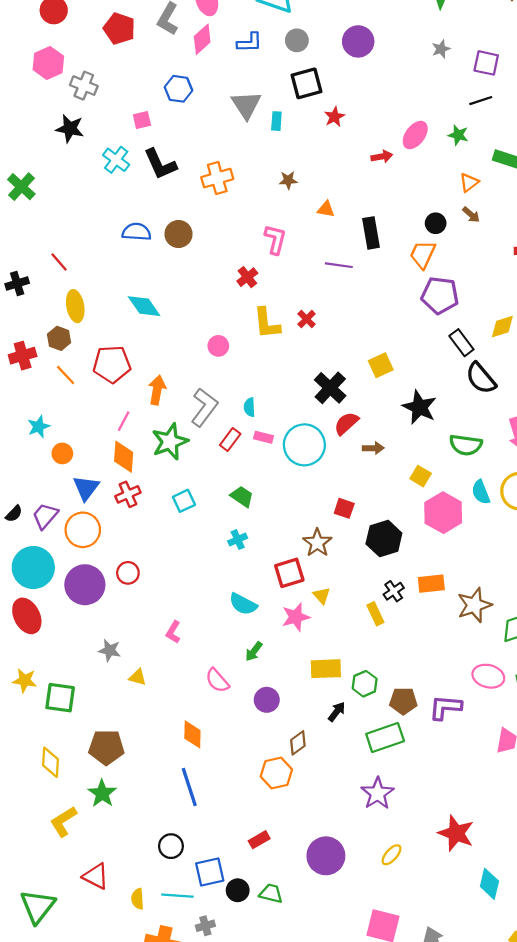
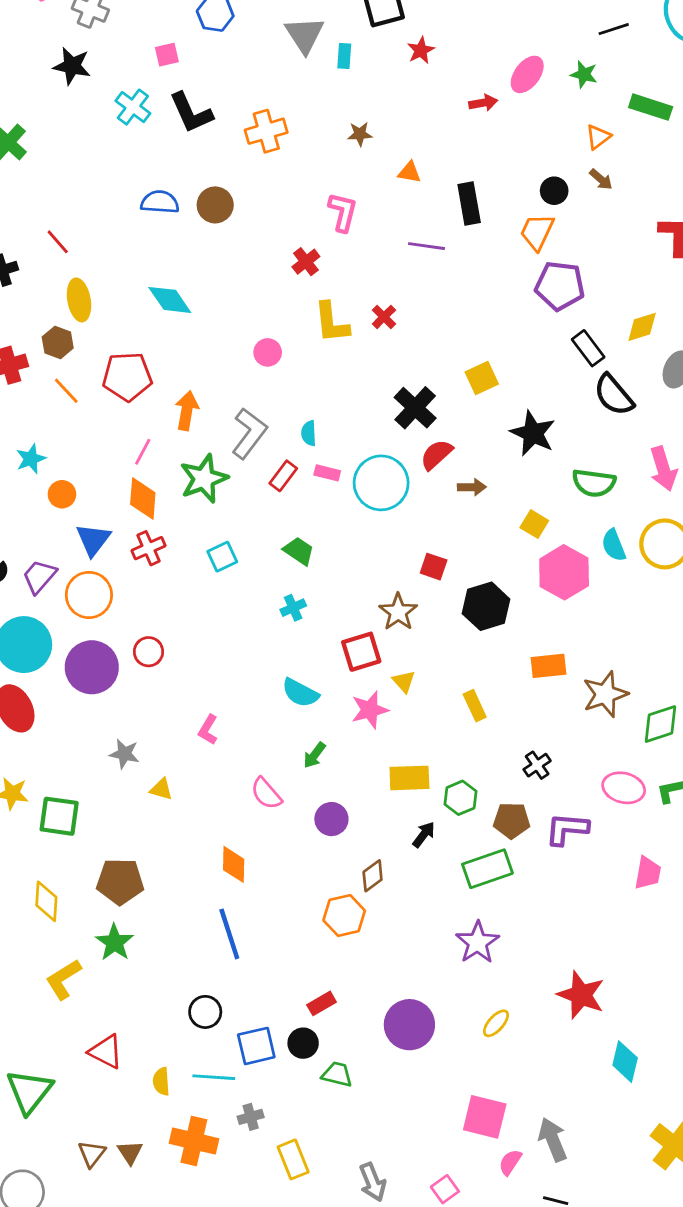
black cross: (394, 591) -> (537, 765), moved
black circle: (238, 890) -> (303, 1043), moved

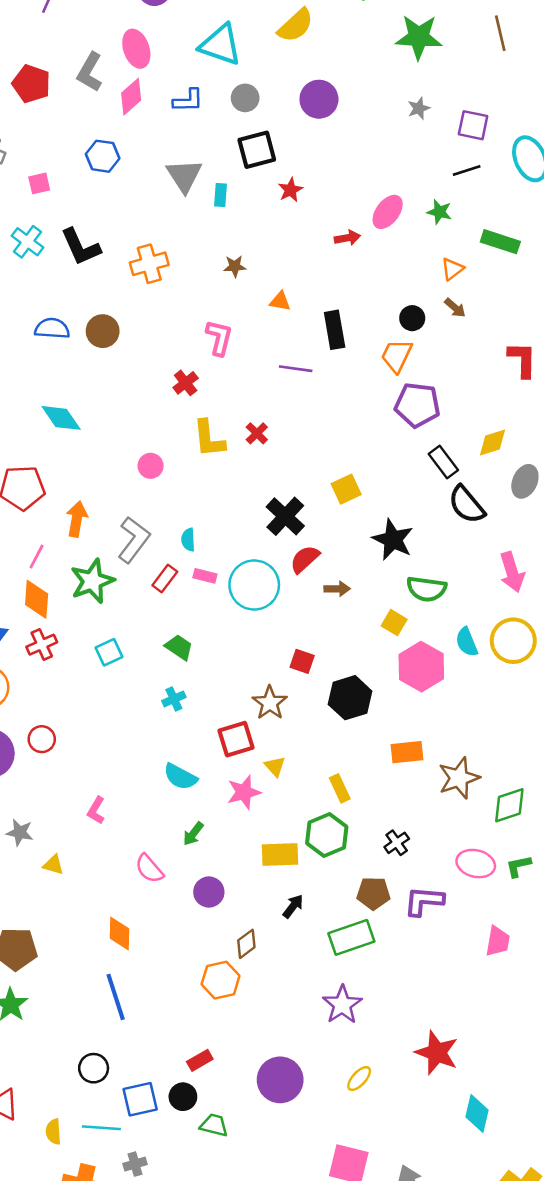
pink square: (167, 55) -> (39, 183), moved
green semicircle: (594, 483) -> (426, 589), moved
green hexagon: (461, 798) -> (327, 835), moved, size x1.4

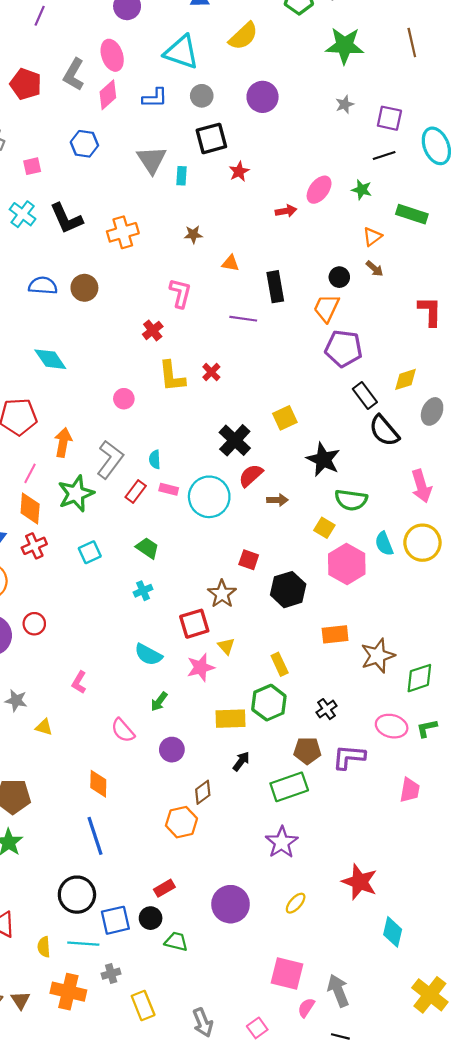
black circle: (94, 1068) -> (77, 895), size x1.5

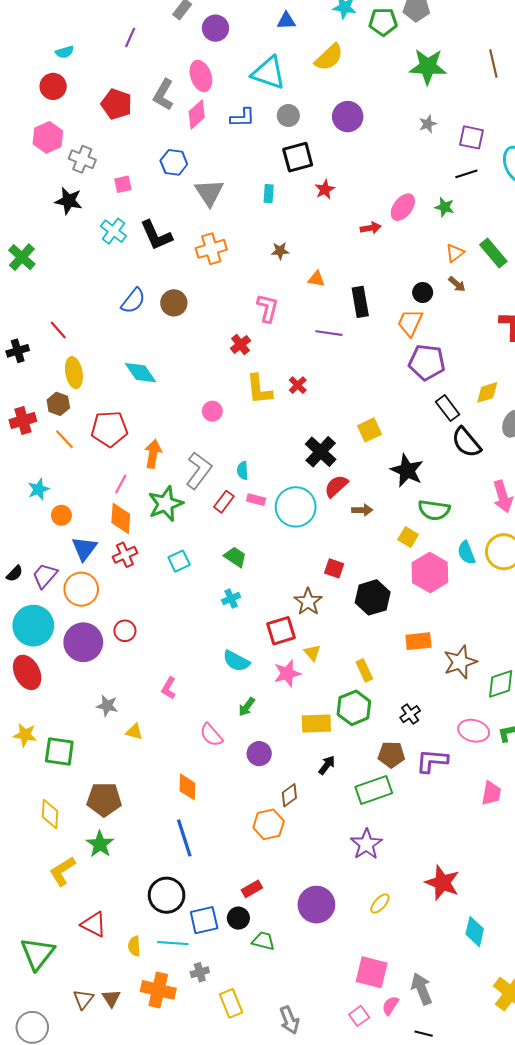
gray triangle: (152, 160) -> (209, 193), moved
green rectangle: (412, 214) -> (493, 253), moved, turned 32
blue semicircle: (43, 286) -> (133, 301), turned 124
pink square: (257, 1028) -> (359, 1016), moved

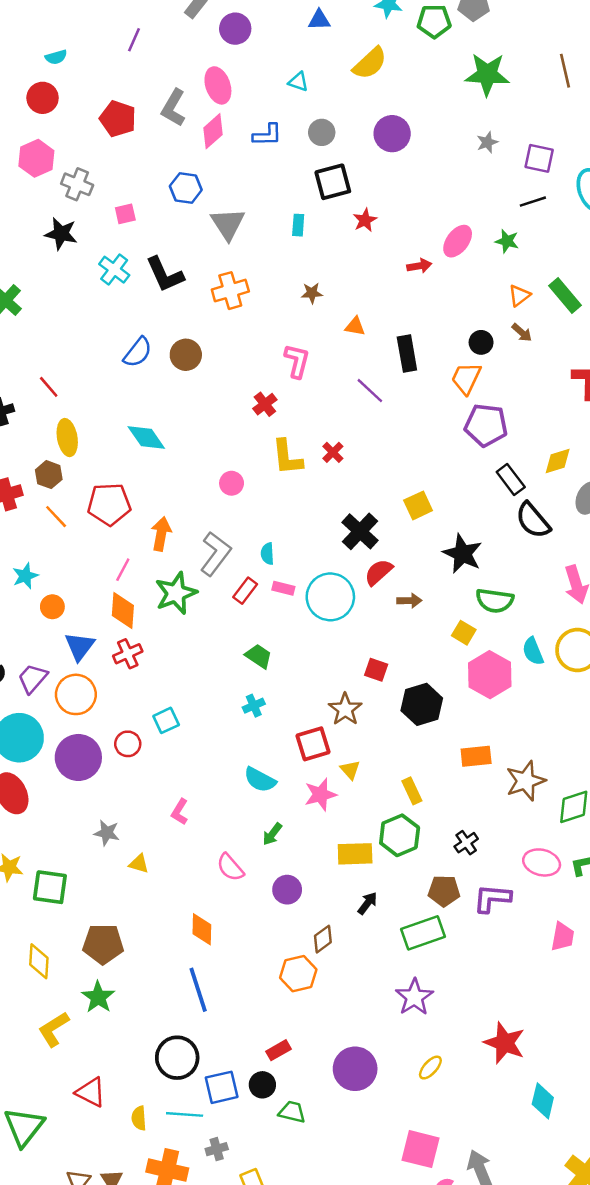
cyan triangle: (269, 73) -> (298, 82), size x0.5
purple line: (329, 333) -> (370, 391), turned 35
cyan square: (179, 561) -> (166, 720), moved

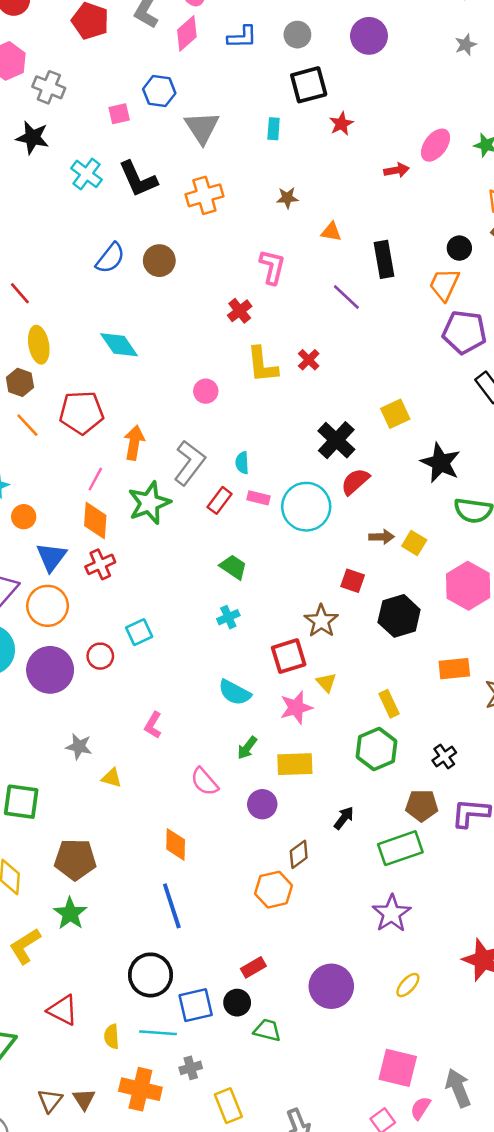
pink square: (125, 214) -> (119, 114), moved
brown arrow: (409, 601) -> (382, 537), moved
yellow square: (464, 633) -> (414, 543), moved
yellow rectangle: (355, 854) -> (295, 764), moved

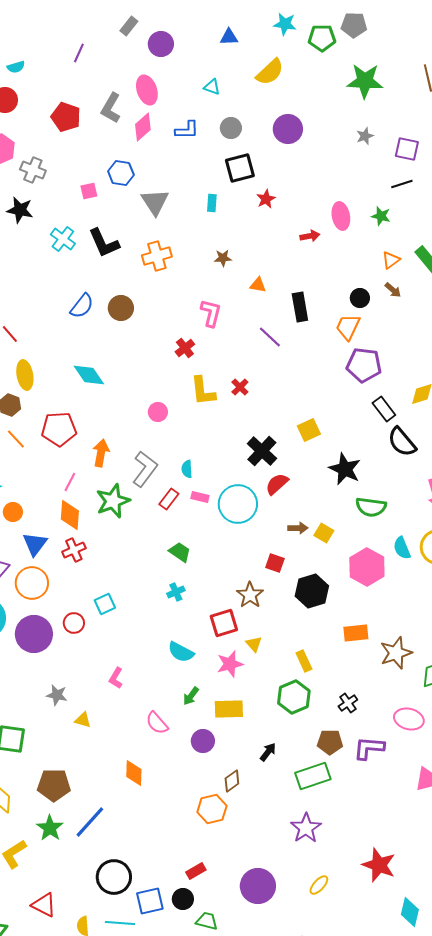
pink ellipse: (436, 145) -> (341, 216), turned -48
blue line: (172, 906) -> (90, 822), moved, turned 60

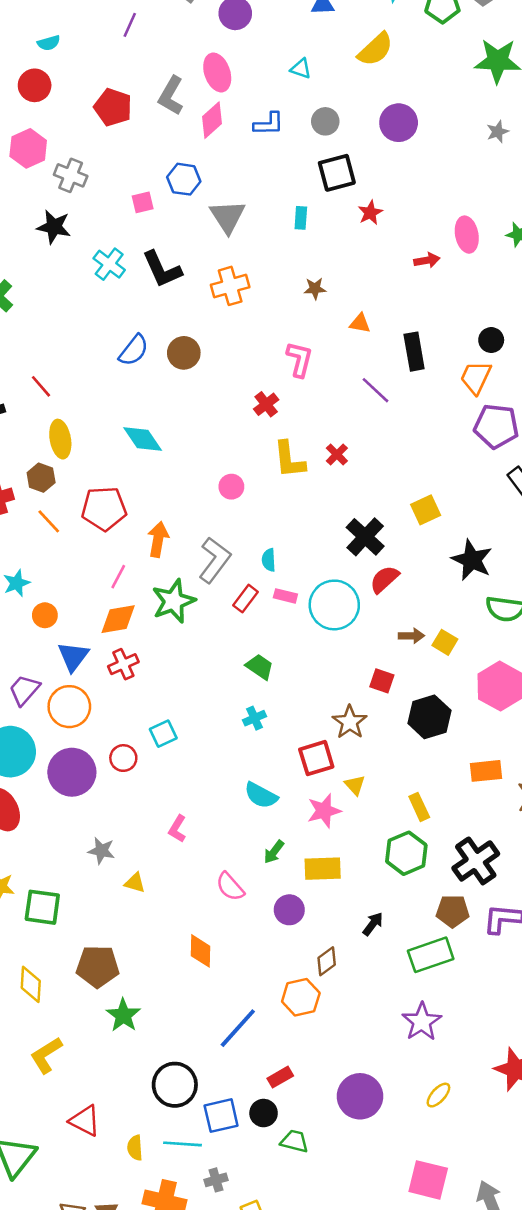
orange diamond: (70, 515) -> (118, 619), turned 76
black cross: (348, 703) -> (476, 861), size x1.8
blue line: (90, 822) -> (238, 1028), moved
green star: (50, 828) -> (123, 1015), moved

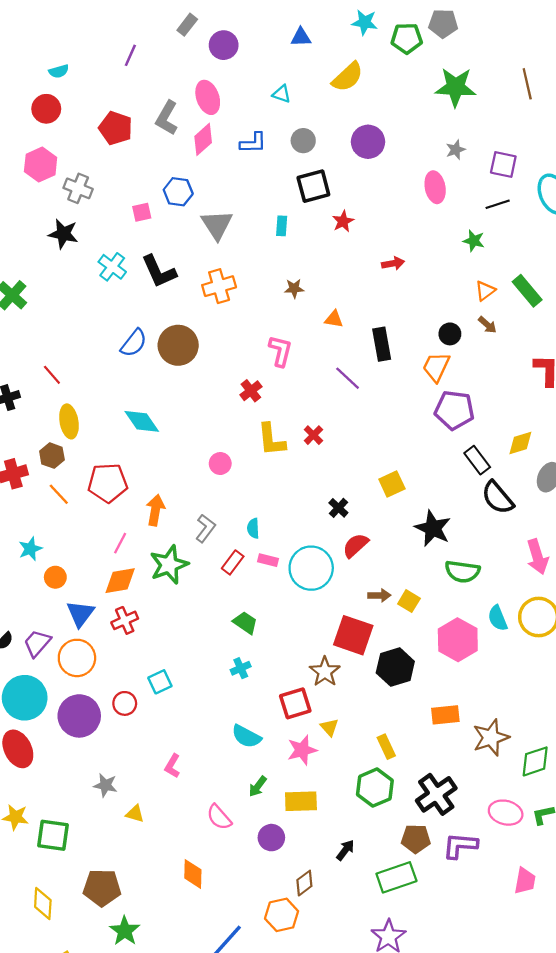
pink ellipse: (467, 235) -> (435, 187), moved
brown circle: (184, 353) -> (178, 345), size x1.4
black cross: (365, 537) -> (338, 508), size x0.6
gray L-shape: (215, 560) -> (205, 528), size x0.7
red square: (382, 681) -> (353, 635), size x1.8

